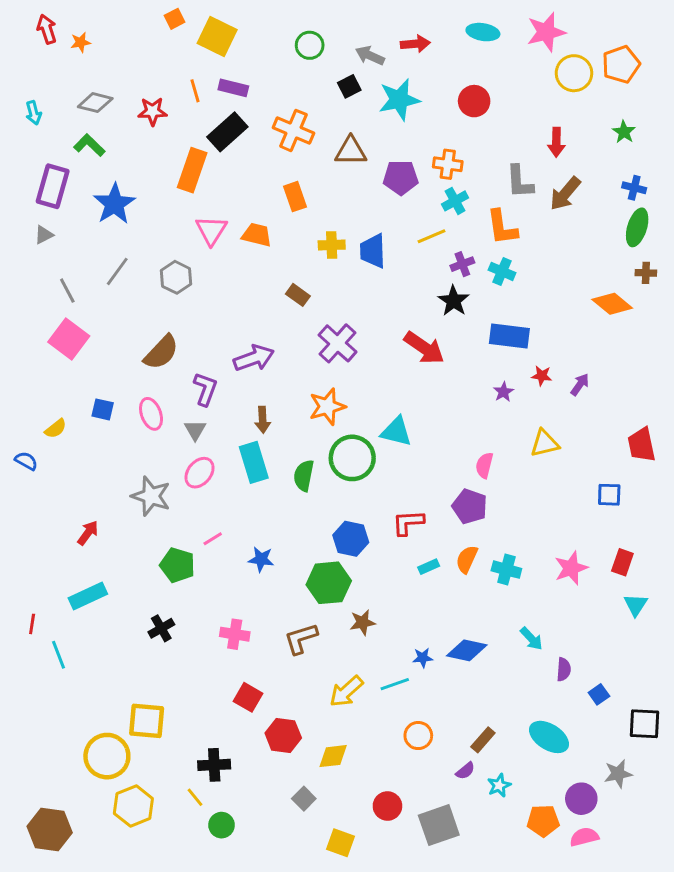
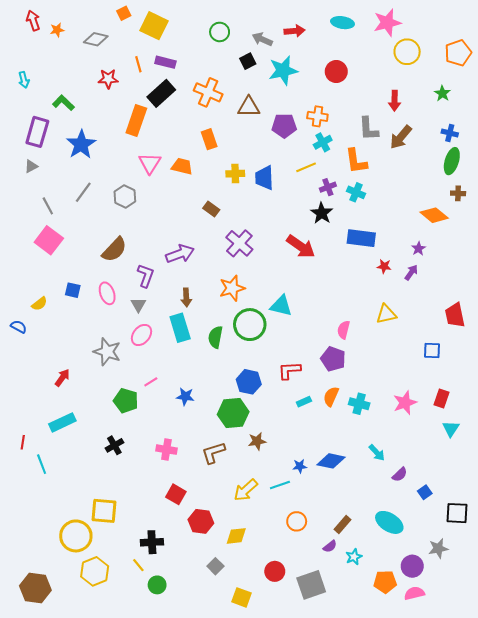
orange pentagon: (621, 64) -> (458, 53), moved
gray diamond: (95, 103) -> (96, 39), moved
purple star: (503, 392) -> (418, 249), moved
purple semicircle: (564, 669) -> (400, 475), turned 42

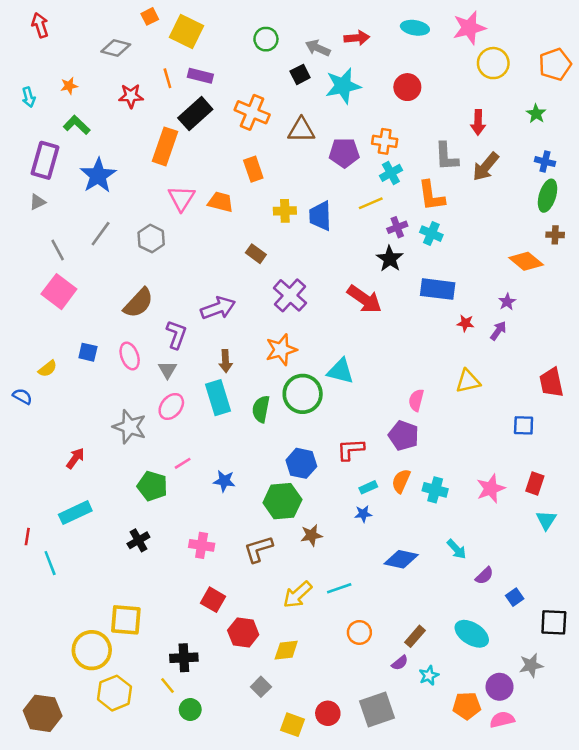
orange star: (57, 30) -> (69, 86), moved
blue star: (300, 466) -> (363, 514), moved
red circle: (275, 571) -> (328, 713), moved

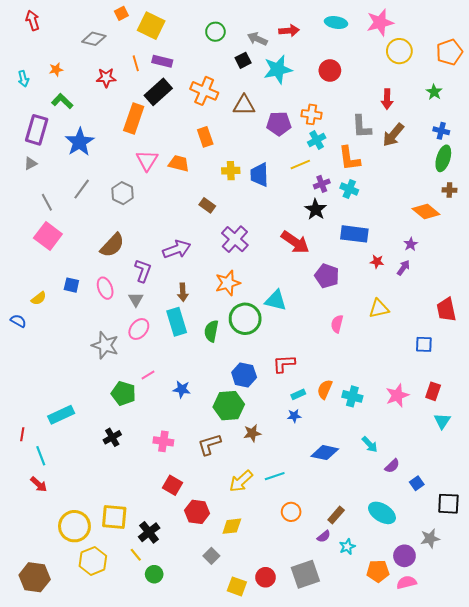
purple pentagon: (404, 436) -> (327, 276), moved
red arrow: (75, 458) -> (39, 484), moved, turned 96
yellow square: (126, 620) -> (114, 517), moved
black cross: (184, 658) -> (149, 532), turned -35

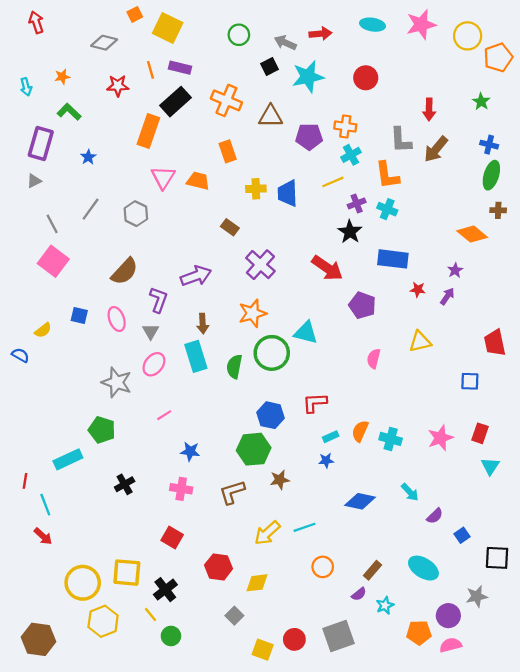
yellow circle: (399, 51) -> (468, 36), moved
blue star: (80, 142) -> (88, 157), size x0.5
blue star: (182, 389) -> (190, 451), moved
green pentagon: (124, 393) -> (102, 430), moved
red square: (173, 485) -> (172, 537), moved

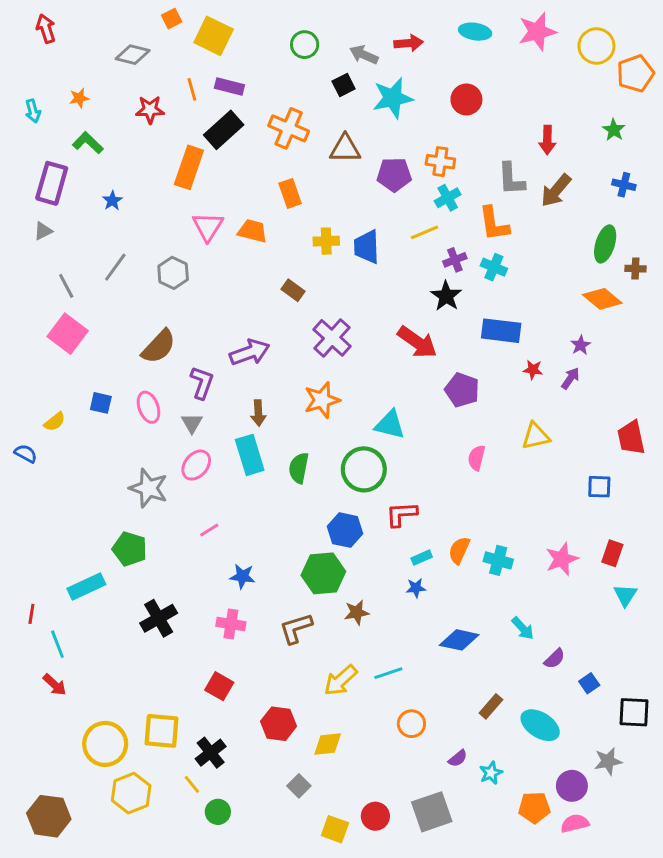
green ellipse: (491, 175) -> (605, 244), moved
green circle: (272, 353) -> (364, 469), moved
black cross: (125, 484) -> (159, 618), size x1.4
brown rectangle: (372, 570) -> (491, 706), moved

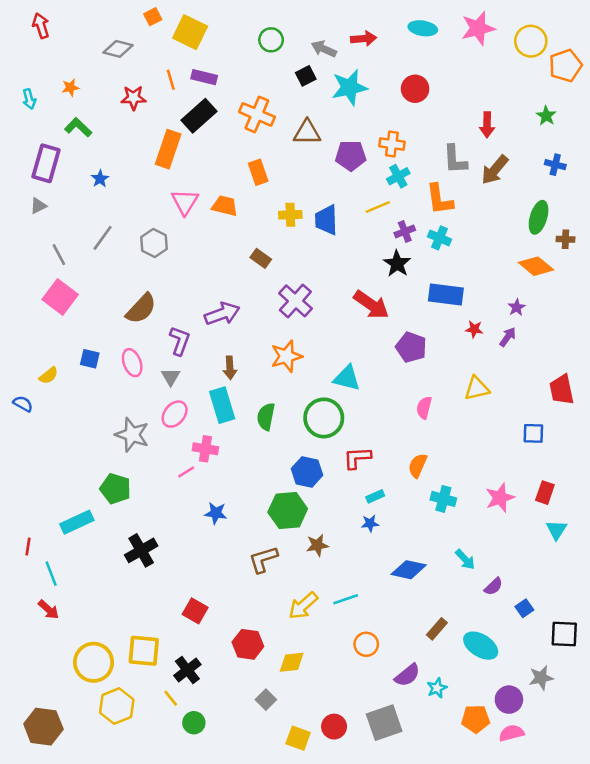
orange semicircle: (459, 550) -> (418, 466), moved
pink cross: (231, 624) -> (205, 449), moved
purple semicircle: (458, 758) -> (407, 675), size x1.5

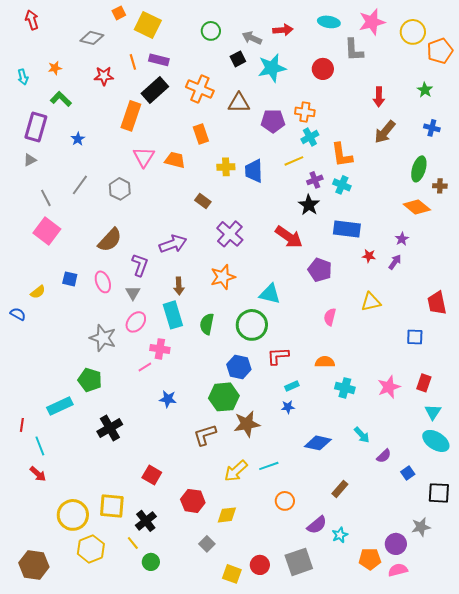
gray L-shape: (455, 159) -> (354, 50), moved
orange semicircle: (418, 466) -> (325, 362), turned 66
brown star: (317, 545) -> (247, 424), size x1.5
cyan ellipse: (481, 646) -> (436, 441), moved

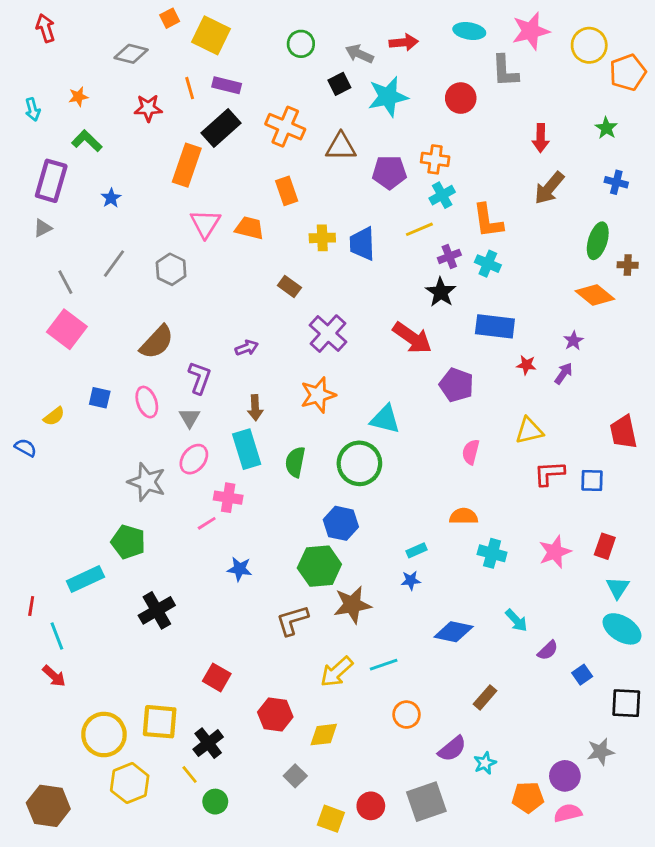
purple arrow: (173, 244) -> (247, 348), size x0.6
red L-shape: (278, 356) -> (549, 473), moved

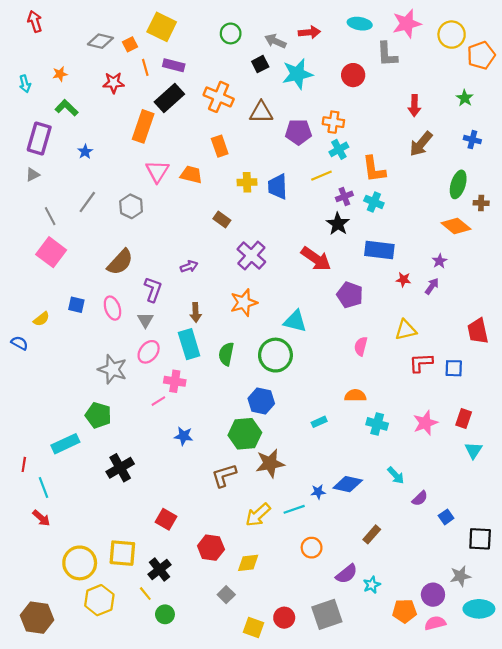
orange square: (170, 18) -> (130, 44), moved
blue star: (411, 580) -> (318, 492), moved
cyan ellipse: (622, 629) -> (479, 609), moved, turned -32

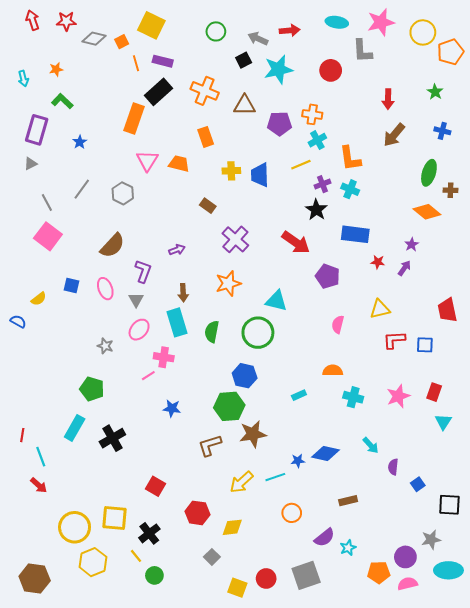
red star: (114, 83) -> (66, 21), moved
gray star: (112, 369) -> (105, 346), size x0.6
cyan rectangle: (65, 444) -> (75, 428), moved, turned -35
purple semicircle: (420, 498) -> (393, 467), turned 140
brown rectangle: (372, 534) -> (348, 501), turned 36

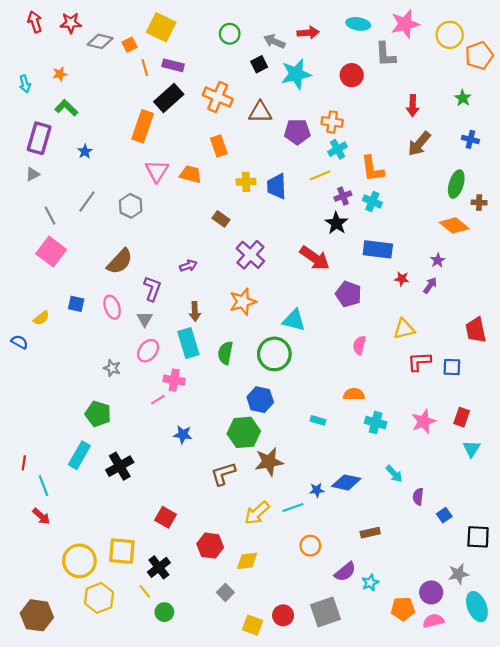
cyan rectangle: (299, 395) -> (318, 420), turned 40
cyan ellipse: (448, 570) -> (477, 607), turned 68

